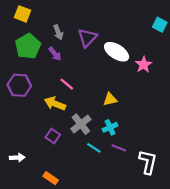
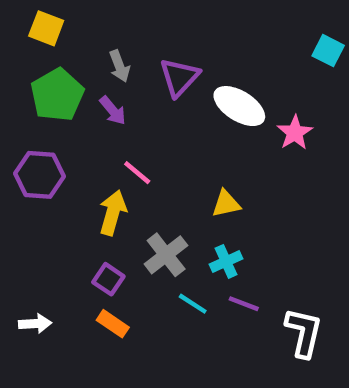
yellow arrow: (55, 104) -> (113, 213), turned 84
orange rectangle: (51, 178) -> (113, 324), moved

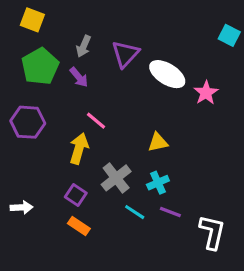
gray arrow: (119, 66) -> (84, 46), turned 45
white arrow: (35, 324) -> (22, 207), moved

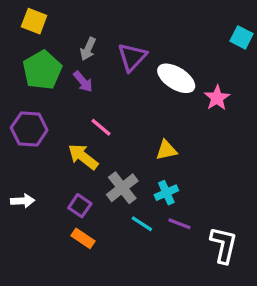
yellow arrow: (79, 149) -> (83, 157), turned -68
white arrow: (22, 207) -> (23, 201), moved

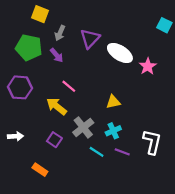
yellow square: (34, 21) -> (40, 14), moved
green pentagon: (42, 70) -> (29, 47), turned -30
orange rectangle: (83, 238) -> (40, 170), moved
white L-shape: (224, 245) -> (152, 142), moved

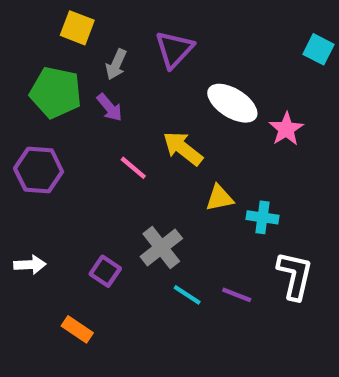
purple triangle: (90, 39) -> (174, 49), moved
yellow arrow: (57, 106) -> (183, 148), moved
cyan cross: (113, 131) -> (263, 217), moved, turned 32

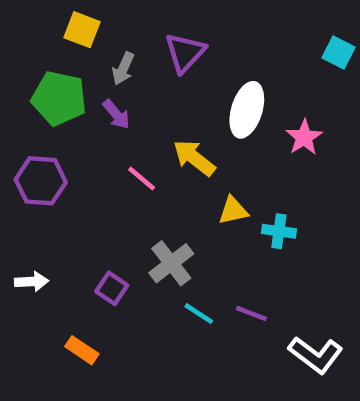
white ellipse: (232, 103) -> (247, 110), turned 75
white L-shape: (295, 276) -> (316, 355), moved, turned 114

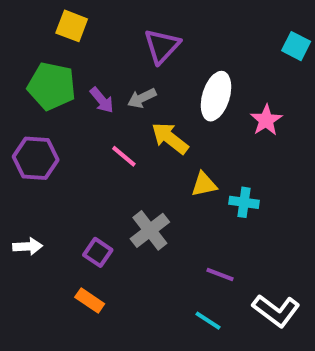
gray arrow: (123, 69) -> (142, 98), moved, turned 40
cyan line: (199, 314) -> (208, 321), moved
orange rectangle: (82, 350) -> (90, 301), moved

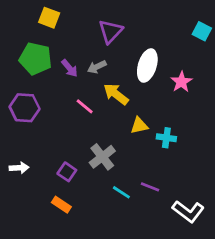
cyan line: (208, 321) -> (121, 192), moved

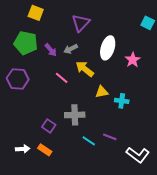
gray cross: (102, 157) -> (75, 115), turned 36
white arrow: (19, 168) -> (23, 149), moved

